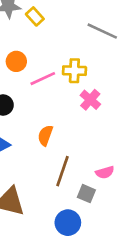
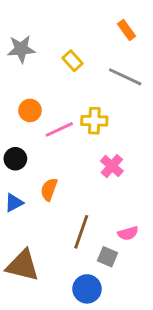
yellow rectangle: (35, 16) -> (72, 61), moved
pink cross: (90, 100) -> (112, 166), moved
orange semicircle: (45, 135) -> (49, 189), moved

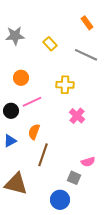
pink line: (59, 129) -> (32, 102), moved
brown line: (81, 232) -> (43, 155), moved

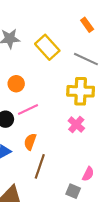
yellow rectangle: (50, 44) -> (47, 47), size x1.6
yellow cross: (65, 85) -> (81, 91), moved, size x1.4
pink semicircle: (88, 162) -> (88, 174), turned -48

